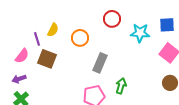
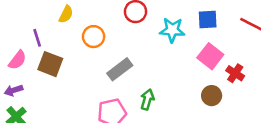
yellow semicircle: (53, 30) -> (66, 14), moved
gray rectangle: (100, 63) -> (120, 69), turned 30

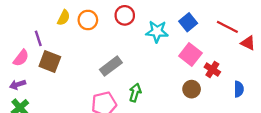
blue square: (208, 19) -> (188, 22), turned -36
orange circle: (94, 37) -> (88, 20), moved

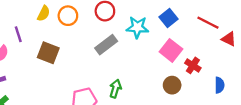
brown square: (50, 61) -> (48, 53), moved
gray rectangle: (111, 66) -> (106, 45), moved

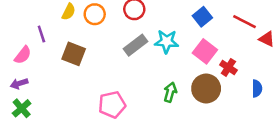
cyan star: (137, 27) -> (166, 41), moved
brown circle: (172, 85) -> (206, 89), size x1.5
green arrow: (115, 89) -> (170, 92), moved

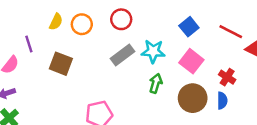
red cross: (228, 67) -> (227, 77), moved
blue semicircle: (257, 89) -> (222, 101), moved
green arrow: (170, 92) -> (156, 83), moved

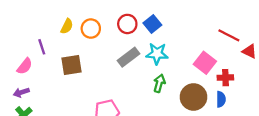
blue square: (189, 27) -> (152, 24), moved
pink square: (191, 61) -> (205, 63), moved
brown square: (61, 64) -> (71, 65), turned -30
red cross: (227, 77) -> (225, 78), turned -35

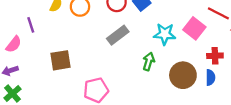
cyan star: (157, 54) -> (165, 34), moved
pink square: (205, 63) -> (194, 28), moved
brown square: (71, 65) -> (61, 60), moved

